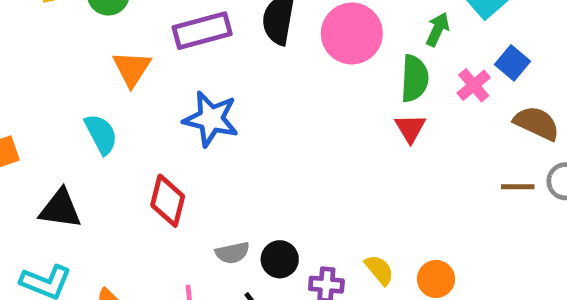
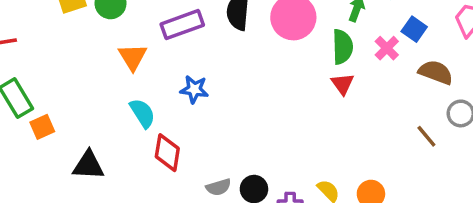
blue star: (211, 119) -> (194, 89), size x0.7
cyan semicircle: (101, 134) -> (142, 113), moved
brown line: (518, 187) -> (426, 136), moved, turned 55

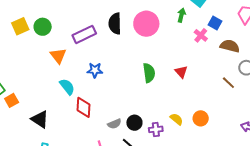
green semicircle: (343, 47) -> (149, 73), moved
red triangle: (343, 84) -> (181, 72), moved
black triangle: (88, 165) -> (40, 119), turned 36

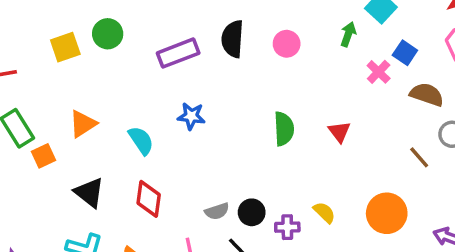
pink circle: (146, 24) -> (287, 44), size x0.6
yellow square: (20, 26) -> (65, 47), moved
orange triangle: (58, 56) -> (83, 124), moved, turned 30
red diamond: (84, 107) -> (149, 199), moved
orange circle: (201, 118) -> (387, 213), moved, size x1.5

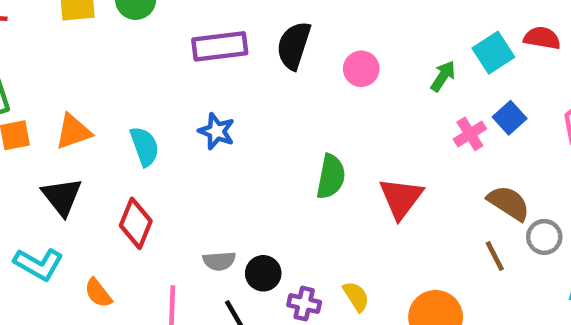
brown semicircle: (427, 95) -> (509, 203), moved
orange triangle: (83, 124) -> (73, 132), moved
red triangle: (339, 132) -> (401, 198), size x1.5

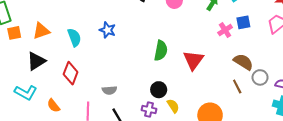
blue square: (510, 118) -> (243, 22), turned 32
black triangle: (62, 197) -> (36, 61), turned 36
black circle: (263, 273) -> (159, 90), moved

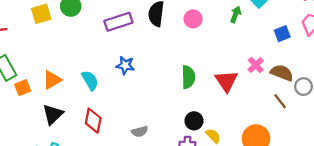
blue square: (243, 22) -> (282, 34), moved
pink cross: (225, 30) -> (256, 65), moved

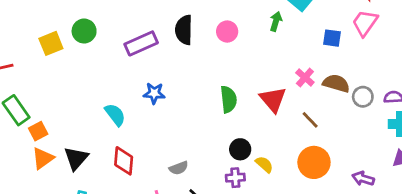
blue square: (282, 34) -> (332, 38), turned 35
orange triangle: (52, 80) -> (43, 158), moved
brown line: (280, 101) -> (310, 120), moved

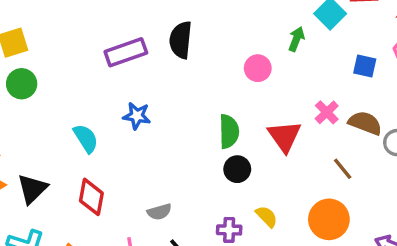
green circle: (84, 31) -> (22, 84), moved
pink circle: (227, 32) -> (258, 68), moved
brown line: (310, 120) -> (343, 169), moved
black circle: (240, 149) -> (237, 169), moved

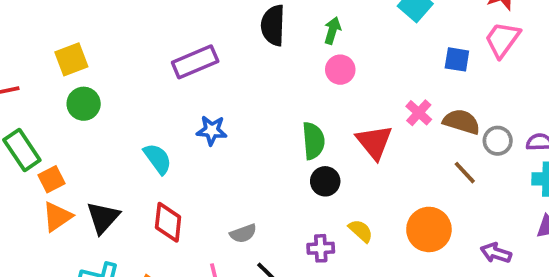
green arrow: (296, 39) -> (332, 31), moved
black semicircle: (181, 40) -> (273, 25), moved
brown line: (343, 169) -> (465, 173), moved

